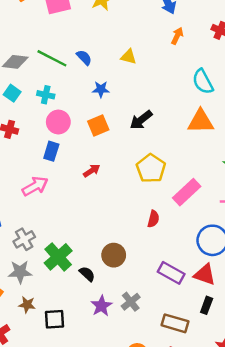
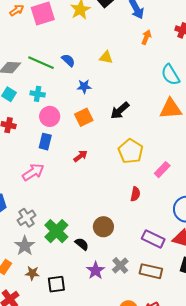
pink rectangle: (187, 192) -> (162, 170), size x0.7
gray star: (20, 272) -> (25, 246), turned -30
brown rectangle: (175, 323) -> (151, 271), moved

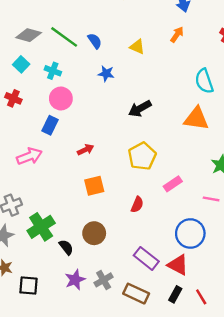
orange arrow: (146, 37) -> (177, 35), moved
orange square: (84, 117) -> (94, 186), moved

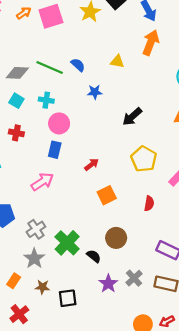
orange arrow: (177, 35) -> (151, 43), size x1.6

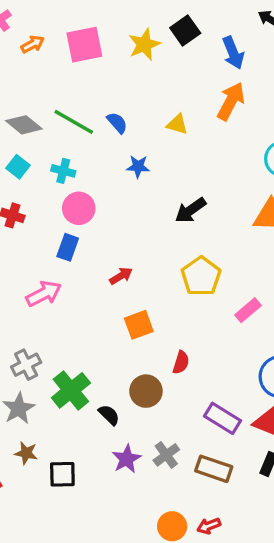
orange arrow: (24, 13) -> (33, 44), moved
gray diamond: (17, 73) -> (24, 125), turned 30
red semicircle: (149, 204) -> (181, 362), moved

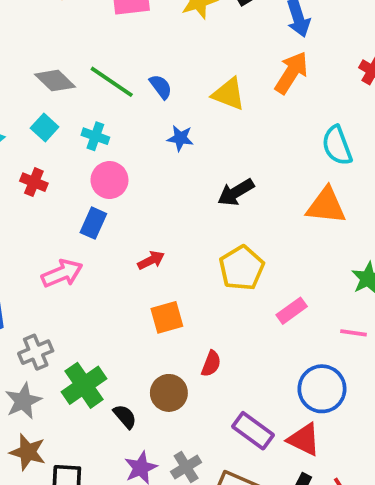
yellow triangle: (177, 124) -> (229, 94), size x1.4
brown star: (26, 453) -> (28, 452), size x1.4

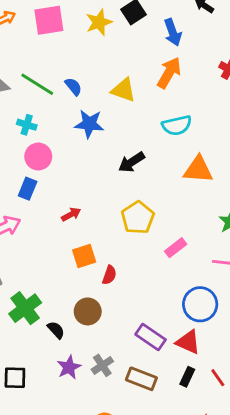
blue star: (180, 138) -> (89, 124), size x1.5
cyan semicircle: (337, 145) -> (177, 125), moved, turned -80
red semicircle: (211, 364) -> (109, 275), moved

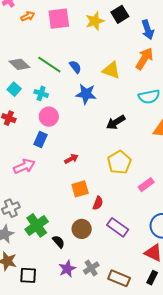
purple rectangle: (151, 337) -> (118, 227), moved

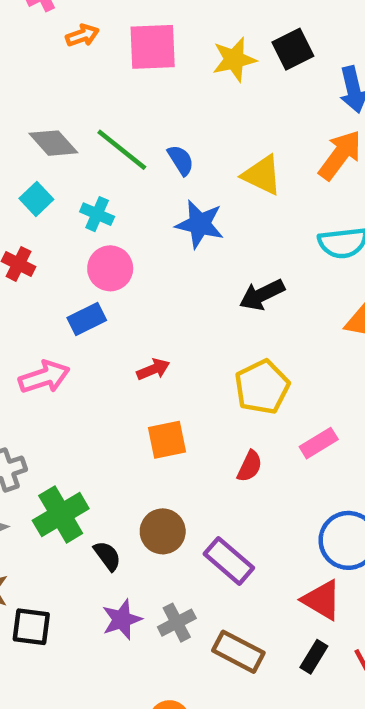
blue rectangle: (41, 139) -> (87, 319), turned 35
red semicircle: (98, 203) -> (250, 466), moved
purple rectangle: (118, 227) -> (229, 561), moved

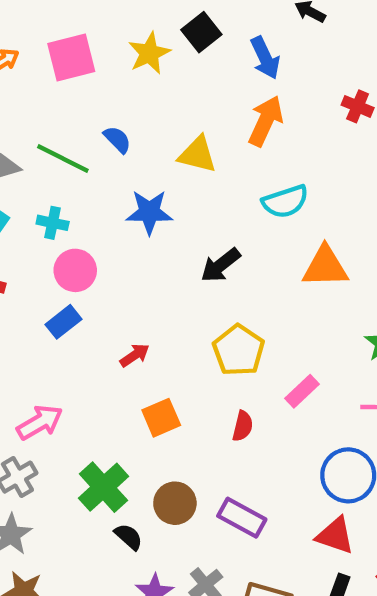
blue semicircle: (181, 160) -> (117, 139), moved
pink arrow: (44, 377) -> (40, 422), moved
green cross: (61, 514) -> (104, 487), moved

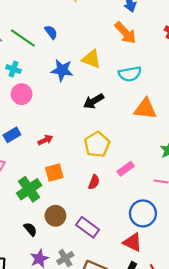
orange arrow: (266, 121) -> (125, 33), turned 105
yellow triangle: (197, 155) -> (91, 59), moved
blue rectangle: (63, 322) -> (12, 135), moved
green cross: (104, 487) -> (29, 189), moved

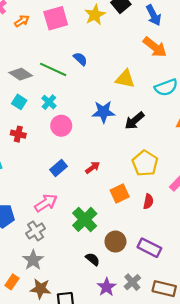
cyan cross: (13, 69) -> (49, 102), turned 32
blue star: (62, 70) -> (103, 112), moved
orange square: (54, 173) -> (120, 193), moved

